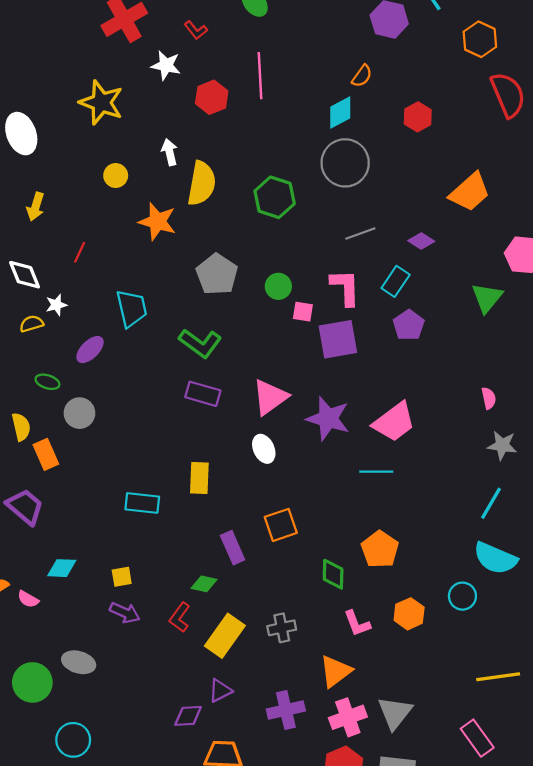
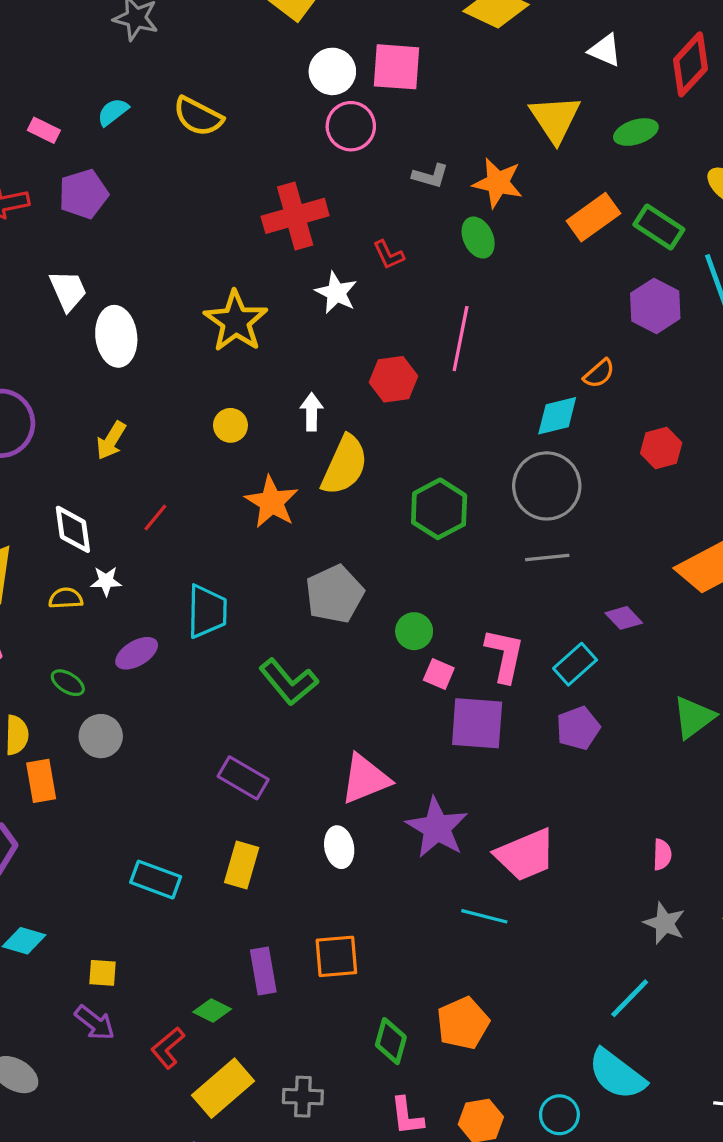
red hexagon: (212, 97) -> (394, 379), moved
gray line: (360, 234) -> (547, 557), moved
purple rectangle: (203, 394) -> (243, 778), moved

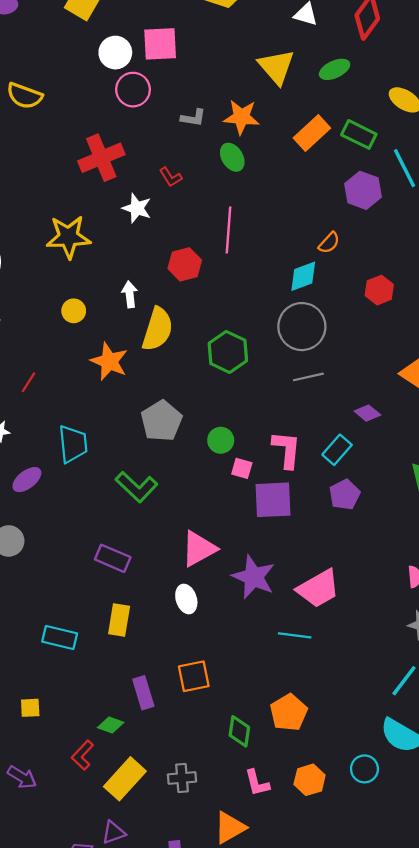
yellow star: (236, 321) -> (68, 237), turned -30
purple arrow: (95, 1023) -> (22, 777), moved

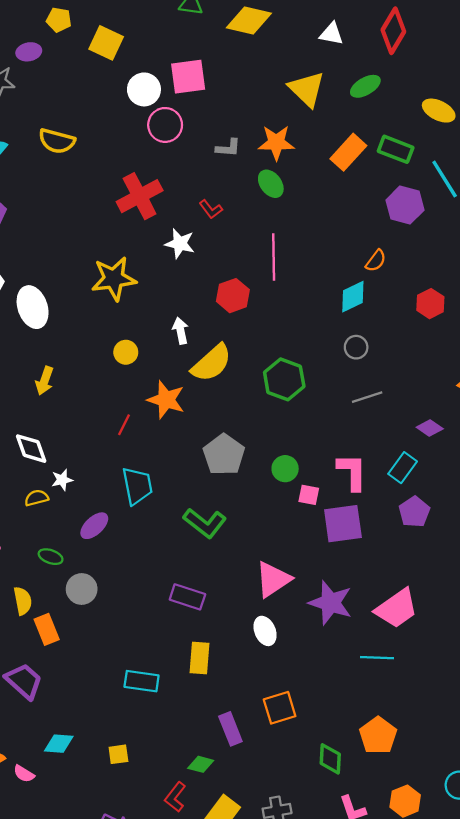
gray circle: (302, 327) -> (356, 347), size x0.5
yellow semicircle: (157, 329) -> (212, 363), turned 36
red line: (29, 382) -> (124, 425), moved

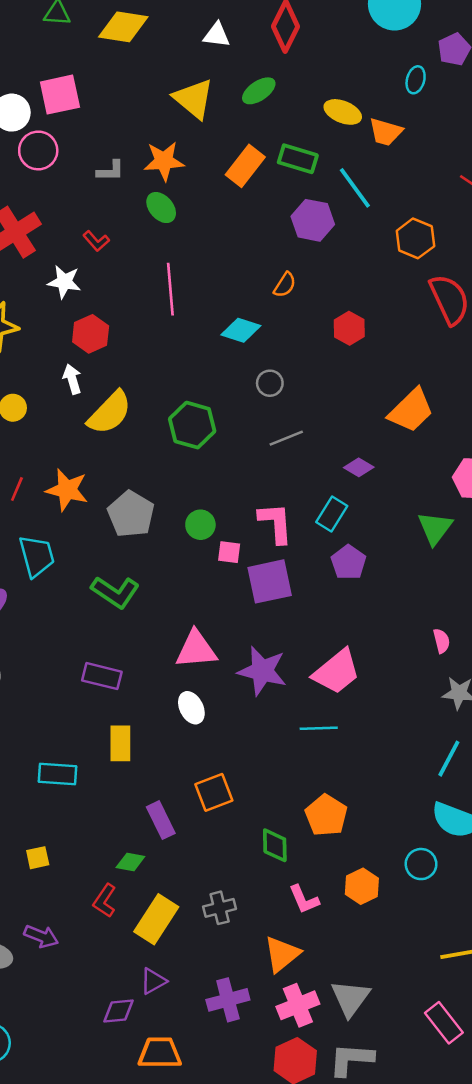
red hexagon: (233, 296) -> (91, 334), moved
cyan diamond: (353, 297) -> (241, 330), moved, turned 48
orange star: (166, 400) -> (67, 490), moved
pink triangle: (273, 579) -> (196, 649), turned 33

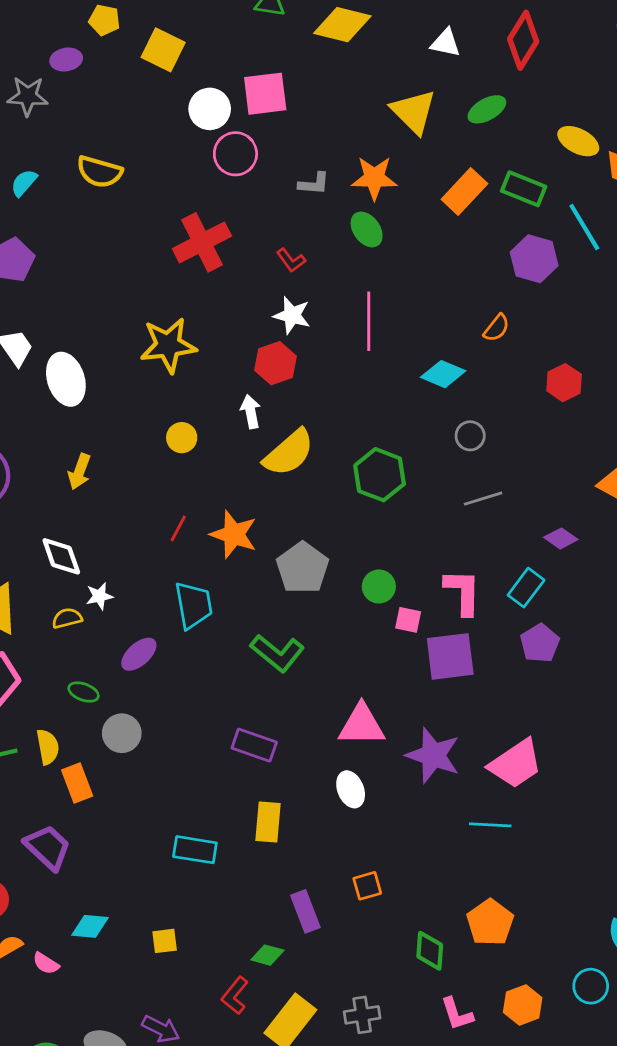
white star: (64, 282) -> (292, 315), moved
orange square: (214, 792) -> (367, 886), size x0.7

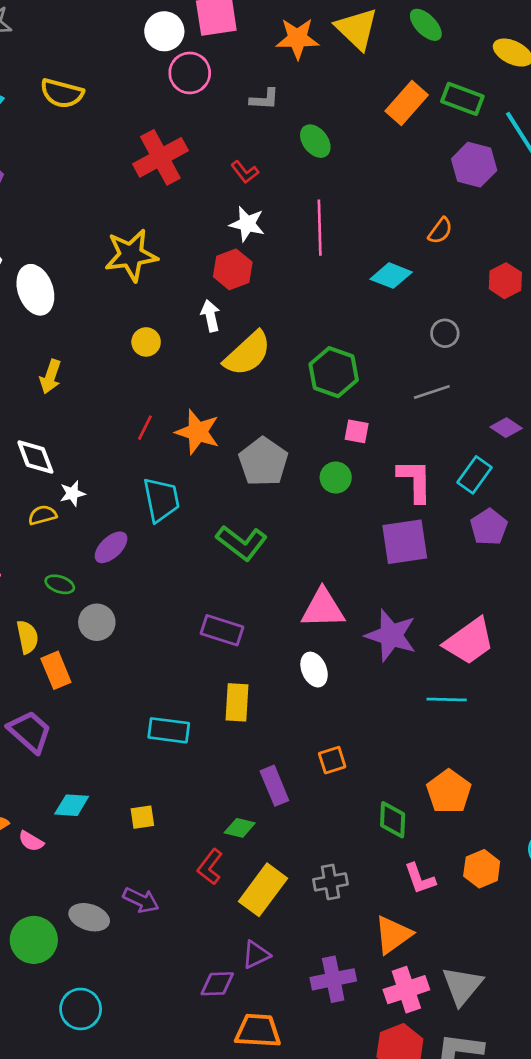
green ellipse: (487, 109) -> (426, 25), turned 76
orange star: (374, 178) -> (297, 39), moved
gray circle: (470, 436) -> (445, 333), moved
pink square: (408, 620) -> (357, 431), moved

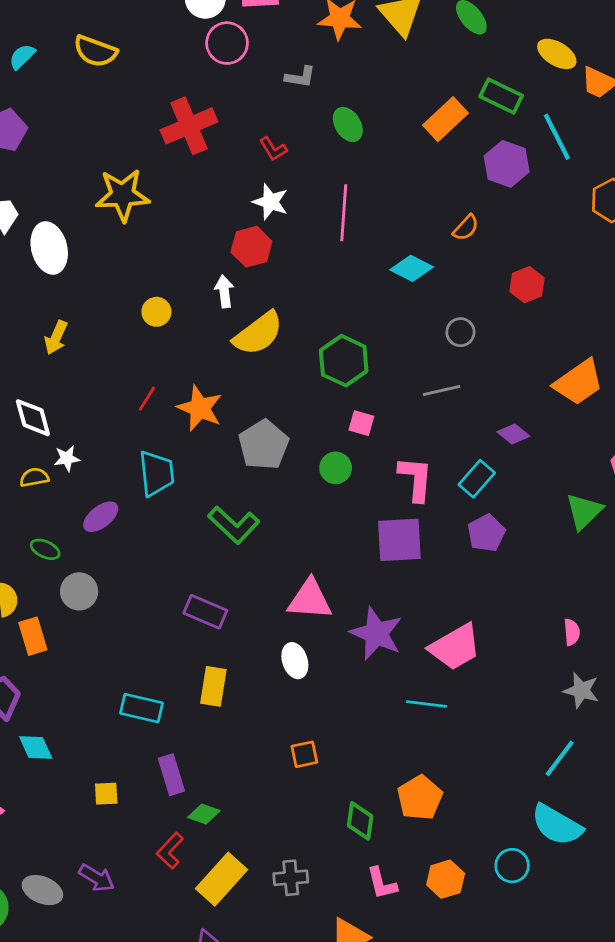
orange rectangle: (407, 103) -> (446, 119), moved
yellow star: (131, 255) -> (123, 195), moved
purple rectangle: (274, 786) -> (171, 775), moved
cyan diamond: (72, 805) -> (36, 747), moved, turned 56

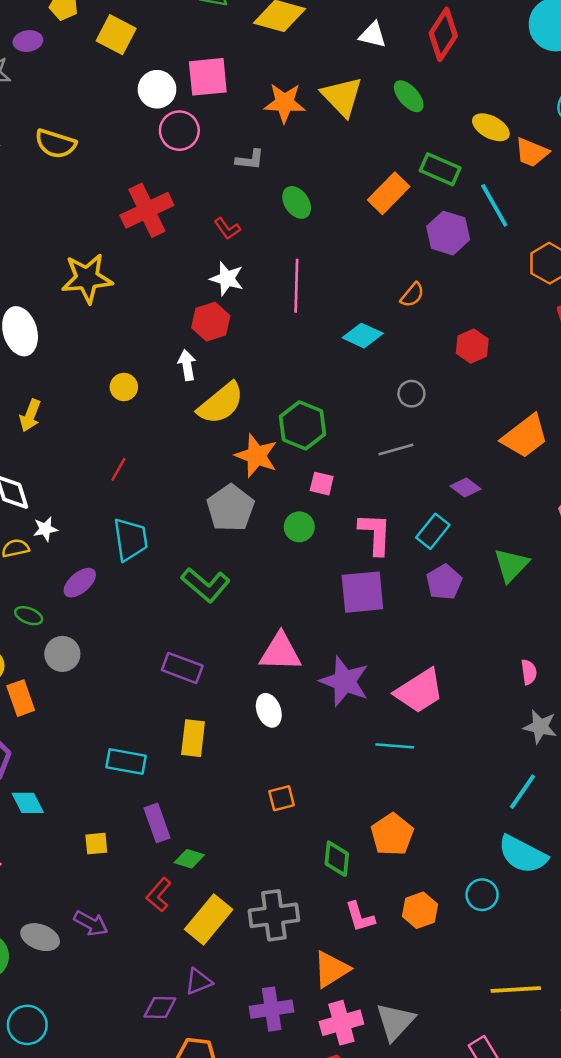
orange star: (200, 408) -> (256, 456), moved
green triangle: (584, 511) -> (511, 565), moved
gray cross: (291, 878) -> (274, 915), size x1.5

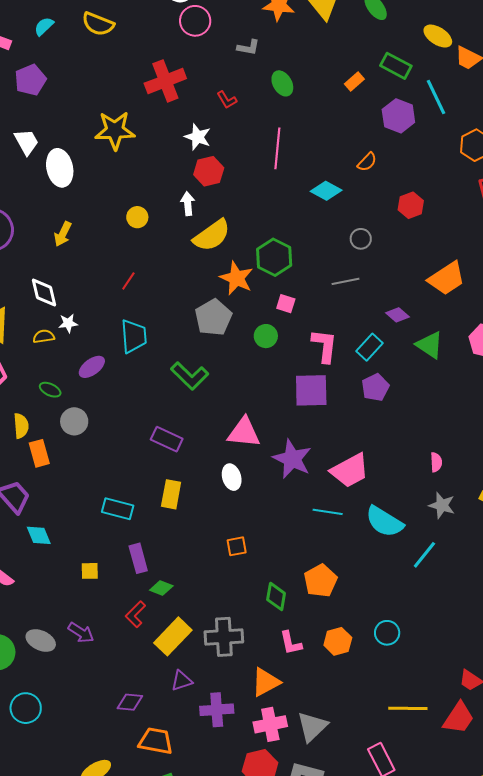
orange rectangle: (389, 193) -> (354, 82), size x0.6
white star: (227, 279) -> (198, 137), moved
green triangle: (511, 565) -> (430, 345), moved, turned -44
cyan semicircle: (523, 854) -> (384, 522), moved
purple triangle: (199, 981) -> (182, 681), moved

